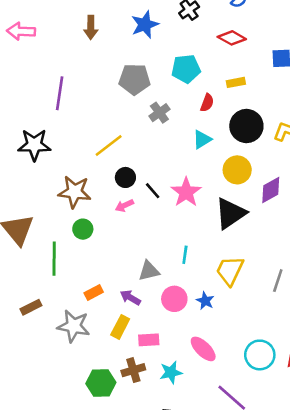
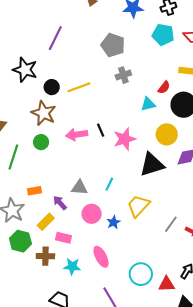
cyan pentagon: (186, 69) -> (163, 35), moved
red semicircle: (207, 103) -> (164, 87), moved
black circle: (125, 177) -> (52, 87), moved
pink arrow: (124, 206) -> (77, 135), size x1.5
green hexagon: (101, 383) -> (20, 241), moved

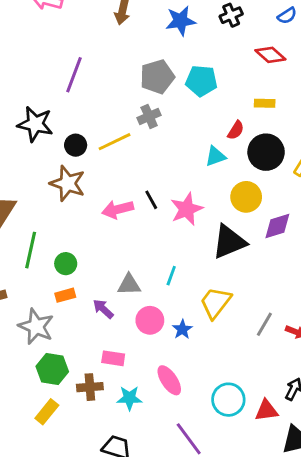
cyan pentagon: (163, 35) -> (201, 81), moved
gray pentagon: (113, 45) -> (157, 77), turned -30
gray cross: (123, 75) -> (149, 116), moved
green circle: (41, 142) -> (66, 264), moved
yellow rectangle: (46, 222) -> (47, 412), moved

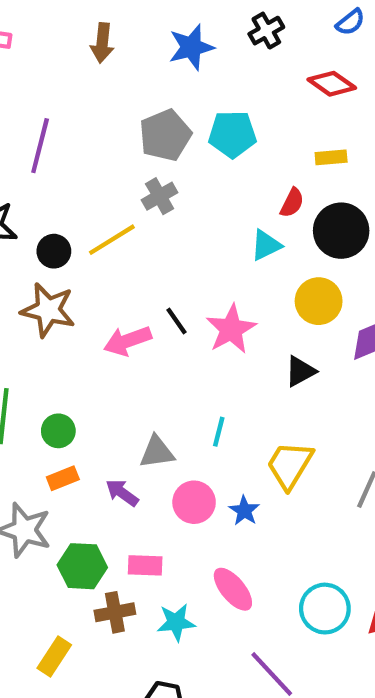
black triangle: (229, 242) -> (300, 371), size x0.6
green hexagon: (52, 369) -> (82, 566), moved

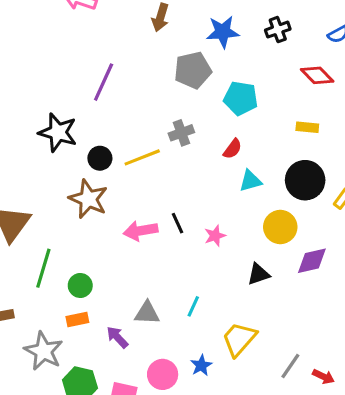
gray pentagon: (165, 135) -> (193, 70), moved
red semicircle: (292, 203) -> (233, 149), moved
pink star: (231, 329) -> (215, 236), size x0.6
pink circle: (194, 502) -> (163, 374), moved

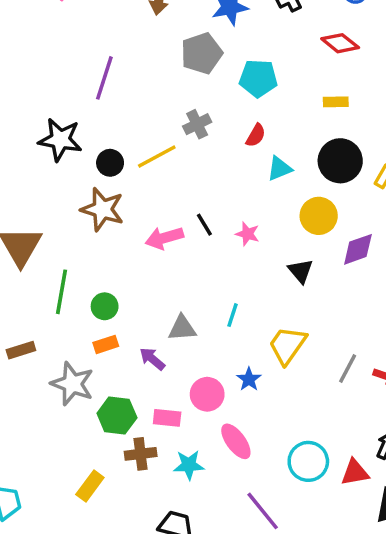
pink star: (215, 236) -> (247, 234), turned -30
black triangle: (258, 274) -> (301, 271), turned -45

